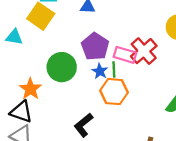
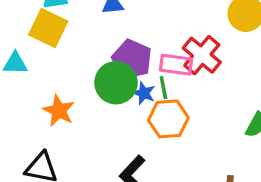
green circle: (62, 67) -> (116, 83), moved
orange star: (30, 89) -> (59, 111), moved

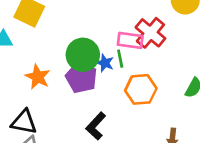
purple pentagon: (132, 59) -> (81, 77), moved
orange hexagon: (168, 119) -> (141, 89), moved

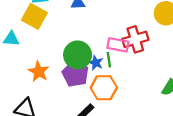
red cross: (150, 33) -> (135, 39), turned 30
orange hexagon: (141, 89) -> (104, 88), moved

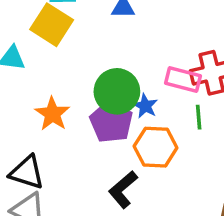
green line: (109, 60) -> (199, 117), moved

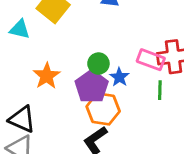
green circle: (117, 91) -> (98, 64), size x0.6
orange hexagon: (156, 147) -> (103, 109), moved

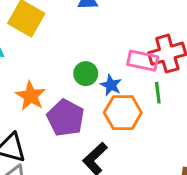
purple pentagon: (92, 87) -> (66, 118), moved
orange hexagon: (103, 109) -> (123, 113), moved

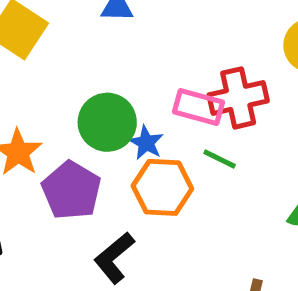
green circle: (86, 74) -> (107, 122), size x1.5
green line: (158, 93) -> (220, 159), turned -60

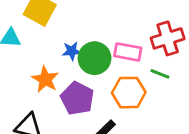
pink rectangle: (199, 107) -> (128, 52), moved
blue star: (146, 143) -> (72, 51), moved, turned -30

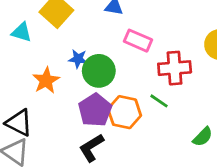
pink rectangle: (128, 52) -> (138, 41), moved
purple pentagon: (77, 98) -> (95, 110), moved

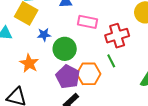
blue star: (78, 59) -> (44, 35), moved
green line: (159, 101) -> (111, 61), turned 40

